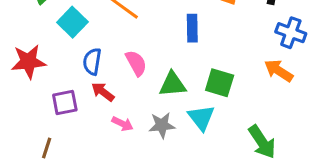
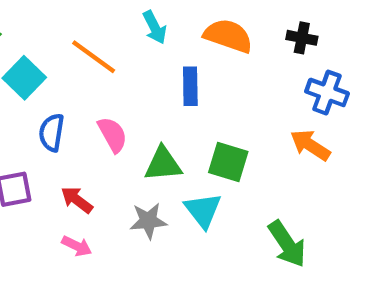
red arrow: (103, 92) -> (77, 200), moved
pink arrow: (122, 124) -> (77, 246), moved

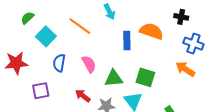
orange semicircle: (228, 36) -> (151, 31), moved
red arrow: (77, 200) -> (83, 96), moved

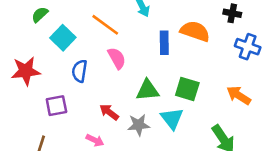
pink semicircle: (89, 64) -> (117, 58), moved
orange arrow: (185, 69) -> (239, 95), moved

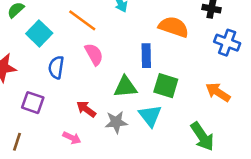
blue rectangle: (164, 43) -> (146, 56), moved
purple square: (56, 106) -> (33, 103), turned 30

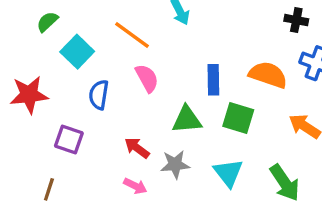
orange semicircle: (174, 27) -> (268, 75), moved
cyan triangle: (150, 116) -> (228, 173), moved
pink arrow: (72, 138) -> (135, 186), moved

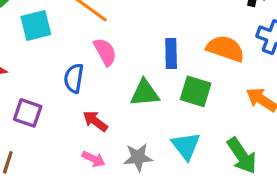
cyan square: (77, 52) -> (36, 26), turned 32
blue semicircle: (99, 95) -> (74, 78), moved
gray star: (175, 164) -> (138, 157), moved

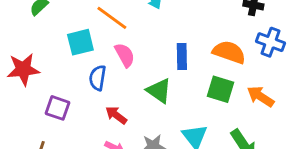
cyan square: (36, 26) -> (80, 42), moved
green square: (196, 91) -> (220, 89), moved
green triangle: (145, 93) -> (159, 91), turned 40

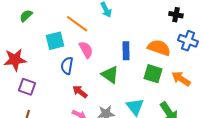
purple square: (58, 108) -> (27, 87), moved

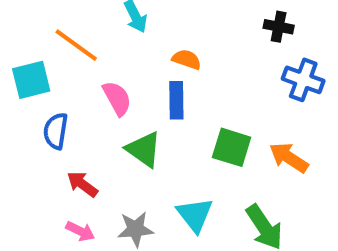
orange semicircle: (159, 48) -> (187, 59), moved, size x0.6
pink semicircle: (86, 50) -> (117, 98), moved

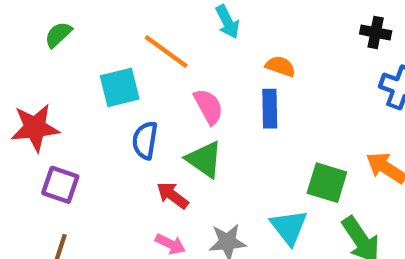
green square: (232, 147) -> (327, 183), moved
green triangle: (144, 149) -> (204, 159), moved

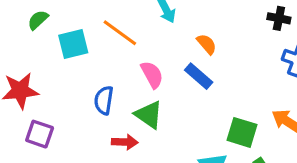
orange semicircle: (280, 66) -> (207, 44), turned 30
cyan square: (120, 87) -> (73, 44), moved
blue rectangle: (270, 109) -> (199, 76), turned -48
red arrow: (172, 195) -> (125, 142), turned 145

